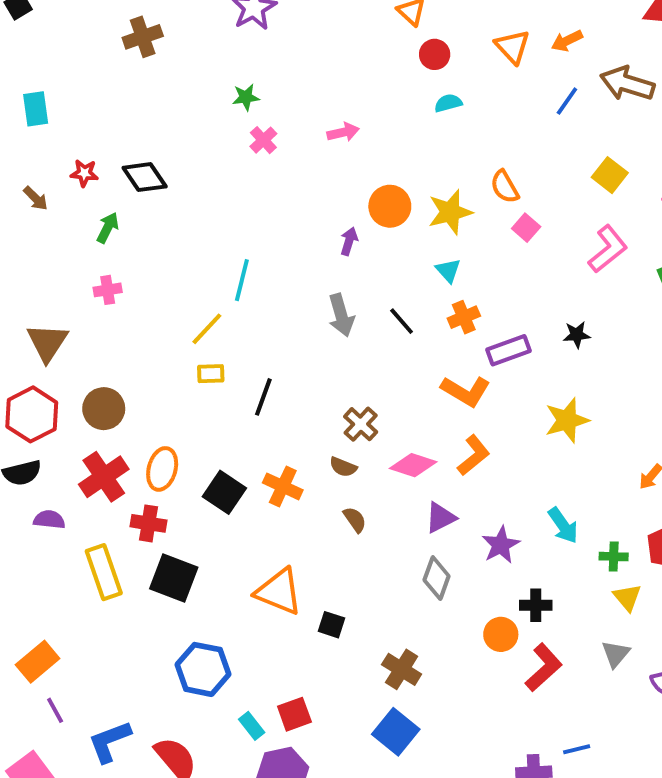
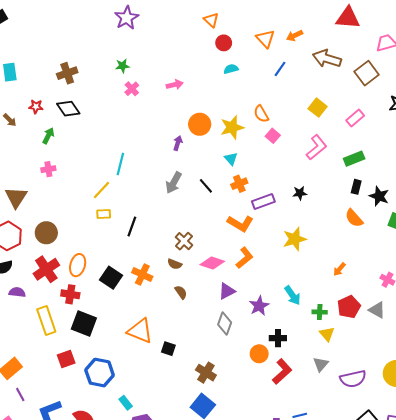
brown cross: (143, 37) -> (67, 73), moved
blue line: (567, 101) -> (280, 69), moved
gray arrow: (341, 315) -> (174, 183), turned 45
red square: (294, 714) -> (66, 359), moved

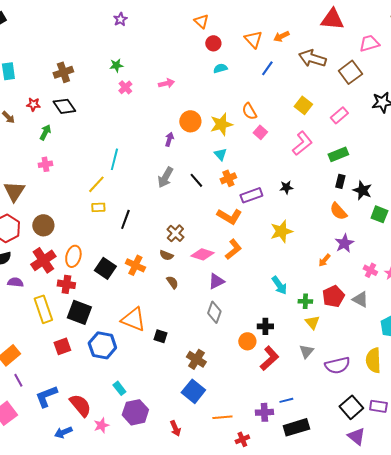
purple star: (127, 18) -> (120, 19), size x0.6
purple star: (259, 306) -> (344, 243), moved
blue hexagon: (100, 373) -> (102, 345), moved

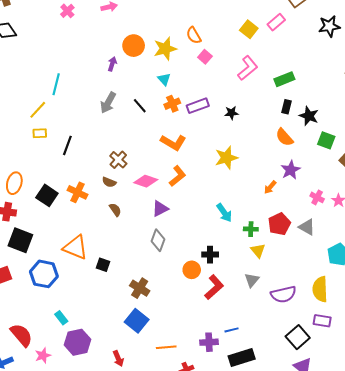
pink rectangle: (339, 115) -> (276, 22), moved
purple rectangle: (251, 195) -> (198, 106), moved
purple rectangle: (378, 406) -> (322, 321), moved

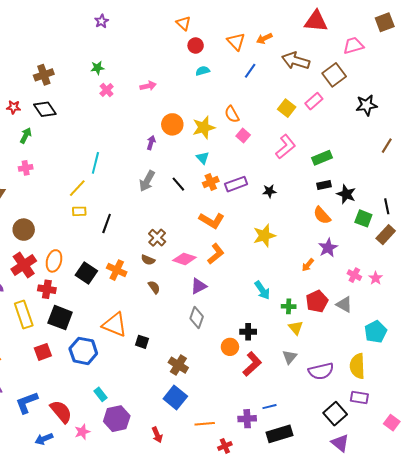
black rectangle: (286, 107) -> (324, 185), turned 64

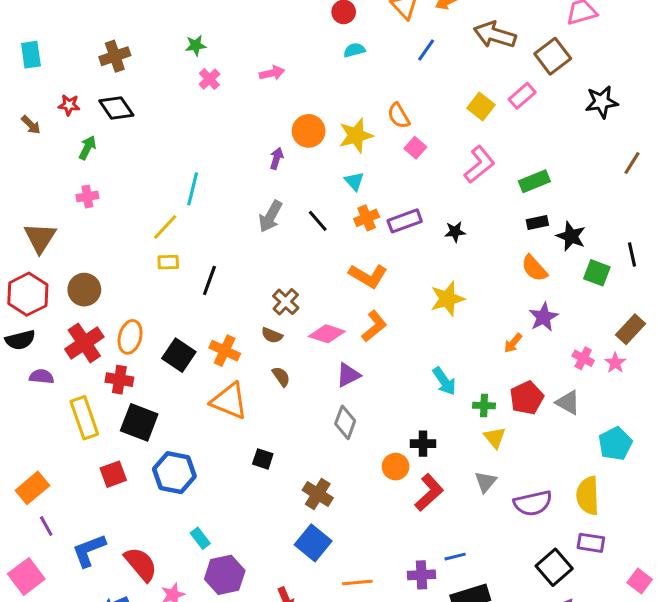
brown rectangle: (386, 235) -> (630, 329), moved
orange triangle: (115, 325) -> (229, 401), moved

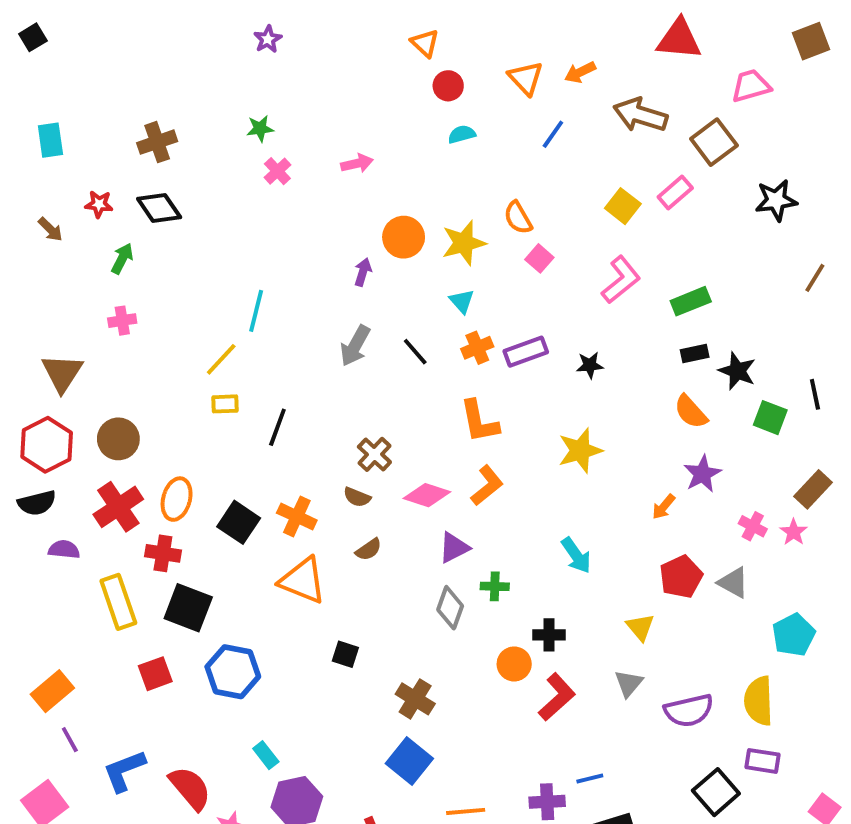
orange L-shape: (368, 276) -> (479, 421), turned 48
brown semicircle: (281, 377) -> (369, 550), turned 90
green cross: (484, 406) -> (495, 586), moved

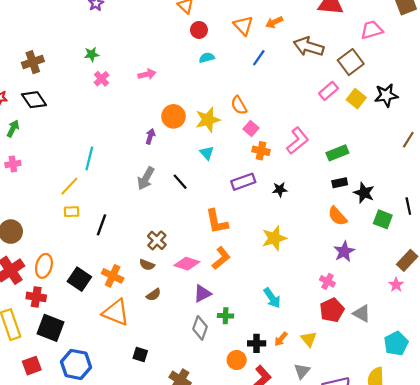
yellow square: (623, 206) -> (356, 99), moved
orange cross: (477, 348) -> (261, 151), moved, turned 35
orange arrow: (664, 507) -> (281, 339), moved
pink cross: (753, 526) -> (327, 281), moved

